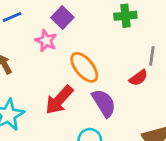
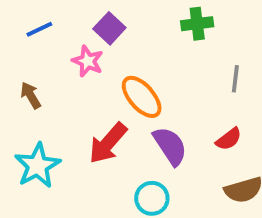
red semicircle: (138, 78) -> (229, 139), moved

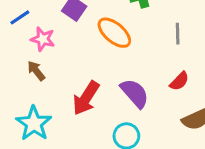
pink star: (88, 61) -> (43, 39), moved
brown arrow: (31, 95) -> (36, 71), moved
orange ellipse: (142, 97) -> (114, 33), moved

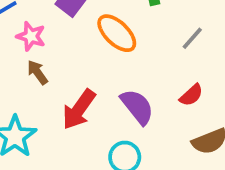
gray line: (178, 34) -> (192, 38), turned 40
brown arrow: (36, 71) -> (37, 72), moved

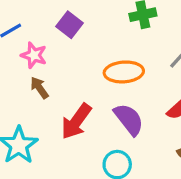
orange ellipse: (117, 33) -> (124, 72), moved, turned -48

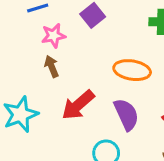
pink star: (34, 55) -> (53, 36), turned 30

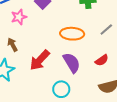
brown arrow: (52, 66) -> (12, 45), moved

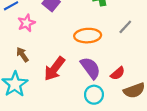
red semicircle: (102, 60) -> (118, 73), moved
cyan circle: (61, 89) -> (94, 95), moved

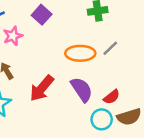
gray line: (125, 27) -> (110, 48), moved
cyan circle: (94, 95) -> (102, 119), moved

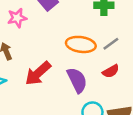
red semicircle: (112, 97) -> (111, 71), moved

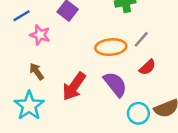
pink star: (17, 18) -> (40, 35), turned -30

